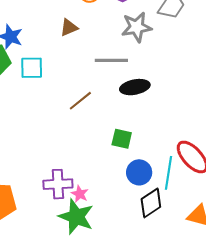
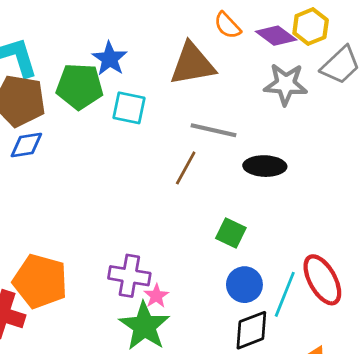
brown triangle: (69, 28) -> (192, 64), size x1.8
gray line: (111, 60) -> (214, 130), moved
brown line: (80, 101) -> (186, 168), turned -35

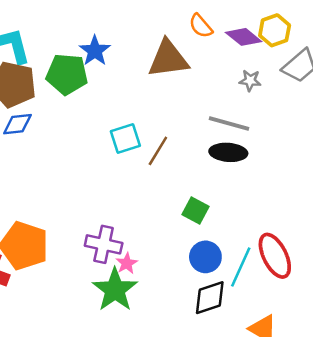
gray star: (286, 84) -> (250, 80), size x0.6
cyan square: (129, 108) -> (125, 138), moved, turned -32
gray line: (214, 130) -> (229, 123), moved

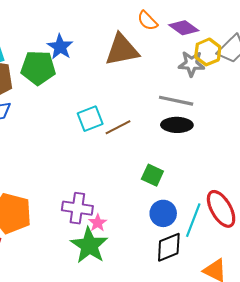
yellow hexagon: (275, 30) -> (208, 52), moved
gray star: (250, 80) -> (191, 64), size x1.4
brown line: (158, 151) -> (118, 127), turned 35

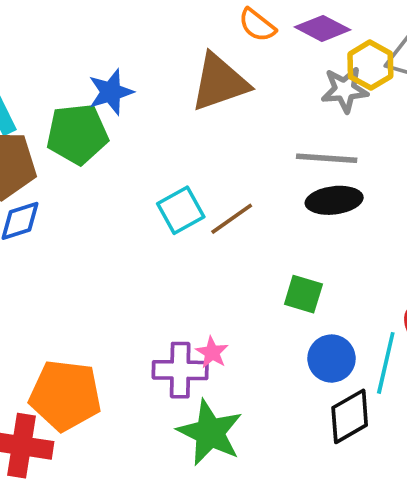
blue star: (60, 47) -> (111, 92), turned 30
pink star: (98, 223) -> (212, 352), moved

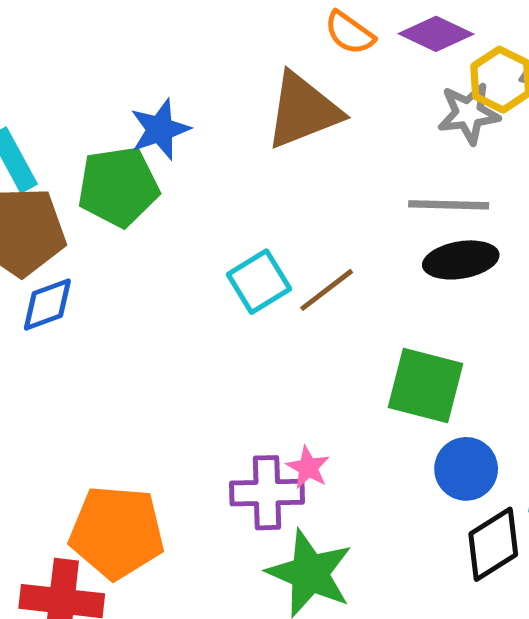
green square: (303, 294) -> (426, 385), size x1.5

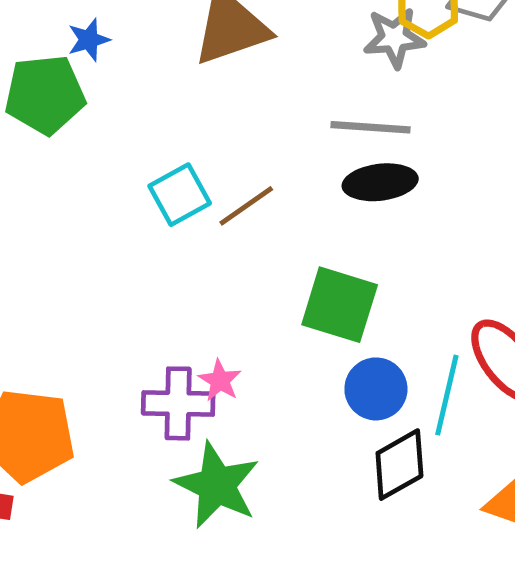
blue star: (160, 129) -> (89, 40), size x0.7

